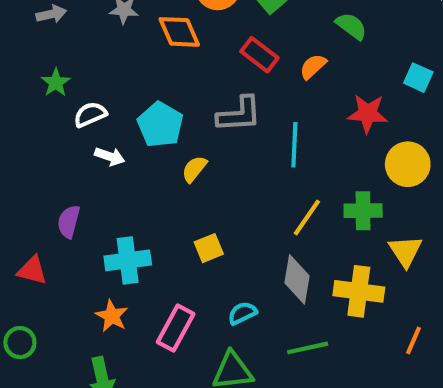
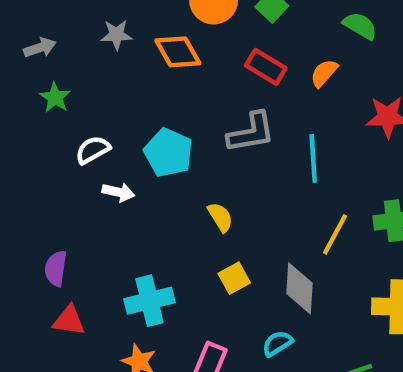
green star: (56, 83) -> (55, 97), moved
yellow semicircle: (194, 169) -> (220, 217), moved, turned 116
purple semicircle: (69, 222) -> (56, 268), moved
red triangle: (32, 270) -> (69, 321), moved
gray diamond: (297, 279) -> (299, 288), moved

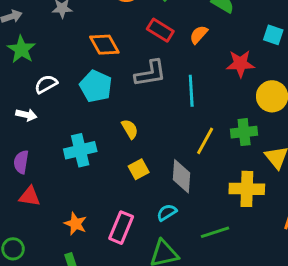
orange diamond: (178, 52) -> (104, 45), moved
green star: (55, 97) -> (21, 49), size x1.4
white arrow: (118, 192) -> (26, 115), moved
cyan cross: (149, 301) -> (80, 150), moved

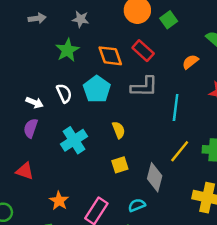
red rectangle: (160, 30) -> (143, 51), moved
green star: (21, 49) -> (67, 50), moved
white semicircle: (46, 84) -> (64, 93), moved, turned 84
cyan cross: (80, 150) -> (74, 140), turned -30
purple semicircle: (21, 162) -> (31, 128), moved

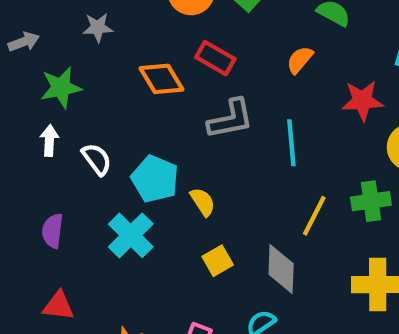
green star: (67, 50) -> (61, 87), moved, turned 30
cyan pentagon: (97, 89) -> (155, 179), moved
white arrow: (35, 103) -> (49, 141), moved, turned -98

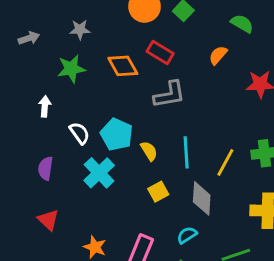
green star: (61, 87) -> (71, 69), moved
cyan line: (291, 143) -> (186, 152), moved
white semicircle: (97, 159) -> (80, 133), moved
red triangle: (58, 306) -> (48, 220), turned 35

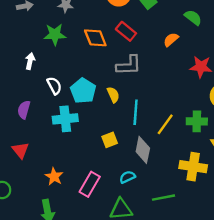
yellow semicircle: (149, 151) -> (113, 95), moved
cyan cross: (99, 173) -> (65, 119), turned 30

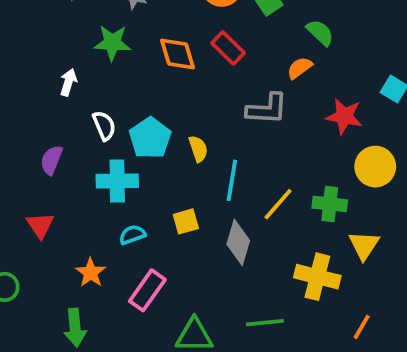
green semicircle: (193, 17) -> (320, 33), moved
gray L-shape: (129, 65) -> (267, 109), moved
cyan semicircle: (127, 177) -> (132, 235), moved

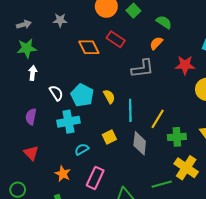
green star: (112, 43) -> (27, 48), moved
green cross: (330, 204) -> (177, 137), moved
yellow cross: (317, 277) -> (186, 168), moved, turned 30

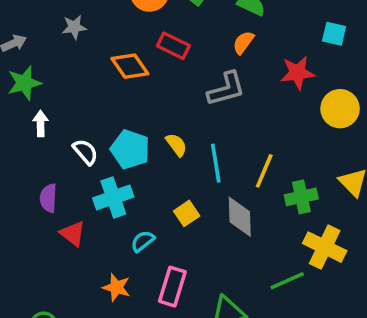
red triangle: (31, 153) -> (73, 234), moved

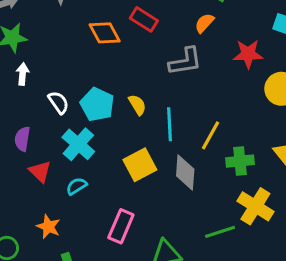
cyan cross: (113, 197) -> (78, 144), turned -36
yellow square: (187, 213) -> (140, 165), size x1.5
cyan semicircle: (143, 241) -> (77, 186), moved
orange star: (116, 287) -> (48, 227), moved

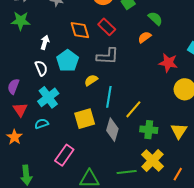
gray L-shape: (185, 61) -> (108, 56), moved
white arrow: (23, 74) -> (45, 42), moved
cyan pentagon: (97, 104) -> (68, 61), moved
yellow semicircle: (137, 105) -> (91, 80), turned -104
orange star: (48, 227) -> (14, 137), moved

